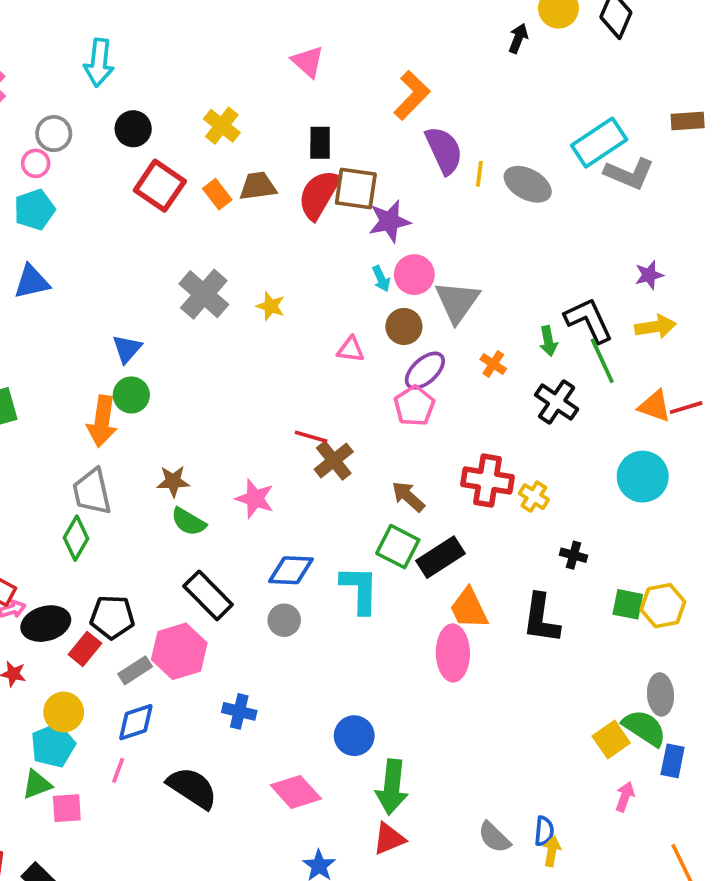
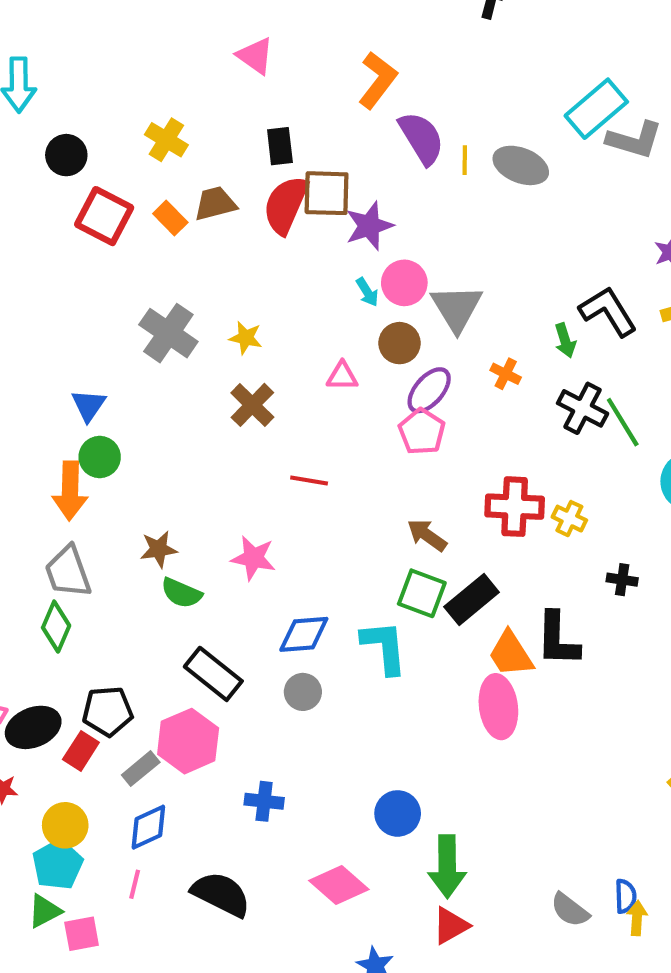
green line: (602, 361) -> (623, 422), moved
brown cross: (334, 461) -> (252, 405), moved
black L-shape: (541, 618) -> (558, 639), moved

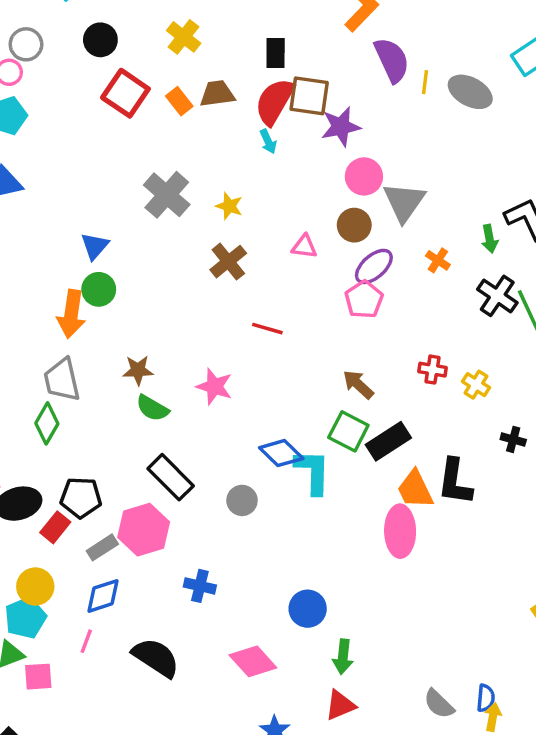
cyan arrow: (367, 292) -> (268, 141), moved
red cross: (515, 507) -> (432, 370), size x0.6
blue diamond: (304, 634) -> (281, 453), moved, turned 42
green arrow: (447, 867) -> (343, 657), size x0.7

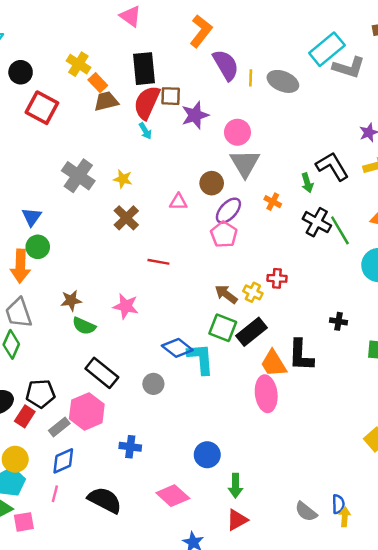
black rectangle: (276, 53) -> (144, 69), size x1.5
brown square: (309, 96) -> (171, 96), size x0.7
orange rectangle: (179, 101) -> (98, 83), moved
pink circle: (364, 176) -> (237, 132), moved
yellow cross: (476, 385) -> (253, 292), moved

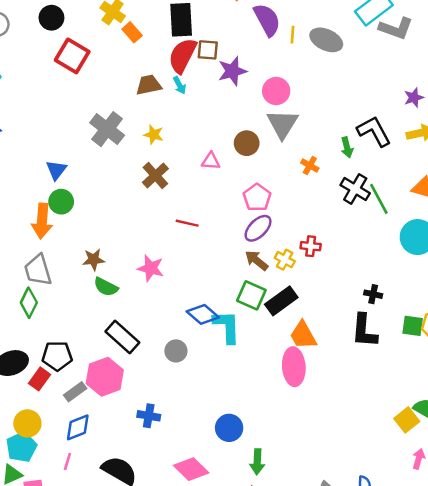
brown trapezoid: (106, 101) -> (149, 85), moved
purple ellipse: (228, 211) -> (258, 228), moved
black L-shape: (301, 355) -> (364, 331), moved

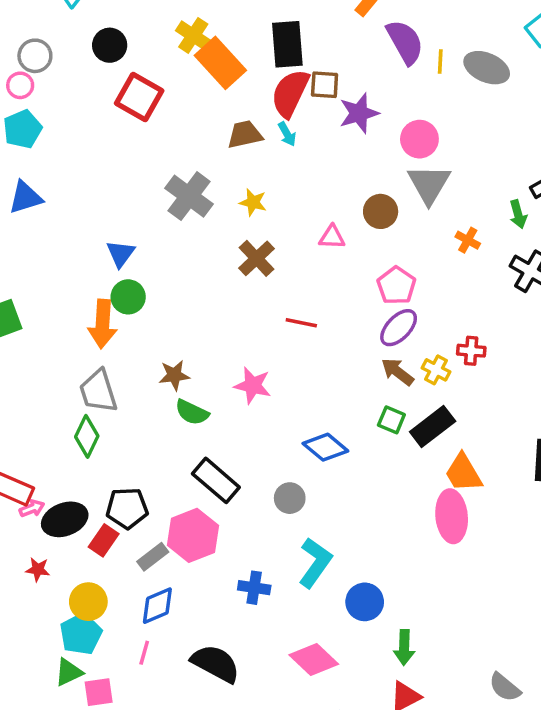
orange rectangle: (132, 32) -> (220, 63), size x1.8
green square: (251, 295) -> (391, 420), size x0.7
cyan L-shape: (227, 327) -> (315, 563), moved, turned 39

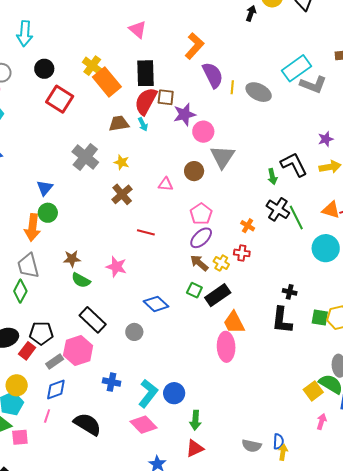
pink circle: (419, 139) -> (203, 132), moved
orange cross: (468, 240) -> (248, 226), moved
cyan L-shape: (315, 563) -> (148, 393), moved
gray semicircle: (505, 687) -> (252, 446), turned -30

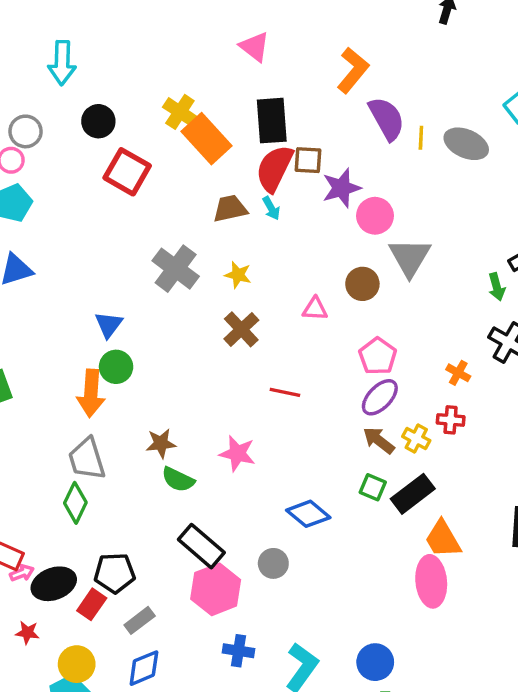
pink hexagon: (78, 351) -> (216, 589), moved
blue circle: (174, 393) -> (375, 662), moved

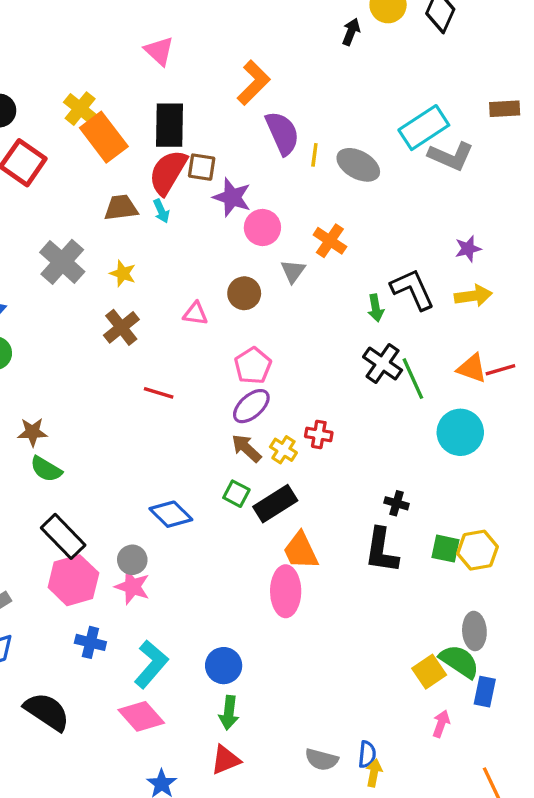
purple star: (342, 188) -> (232, 197), turned 30
gray triangle: (410, 257) -> (293, 271), size x0.6
orange cross: (458, 373) -> (330, 241), moved, size x1.4
pink star: (237, 453) -> (132, 587), moved

